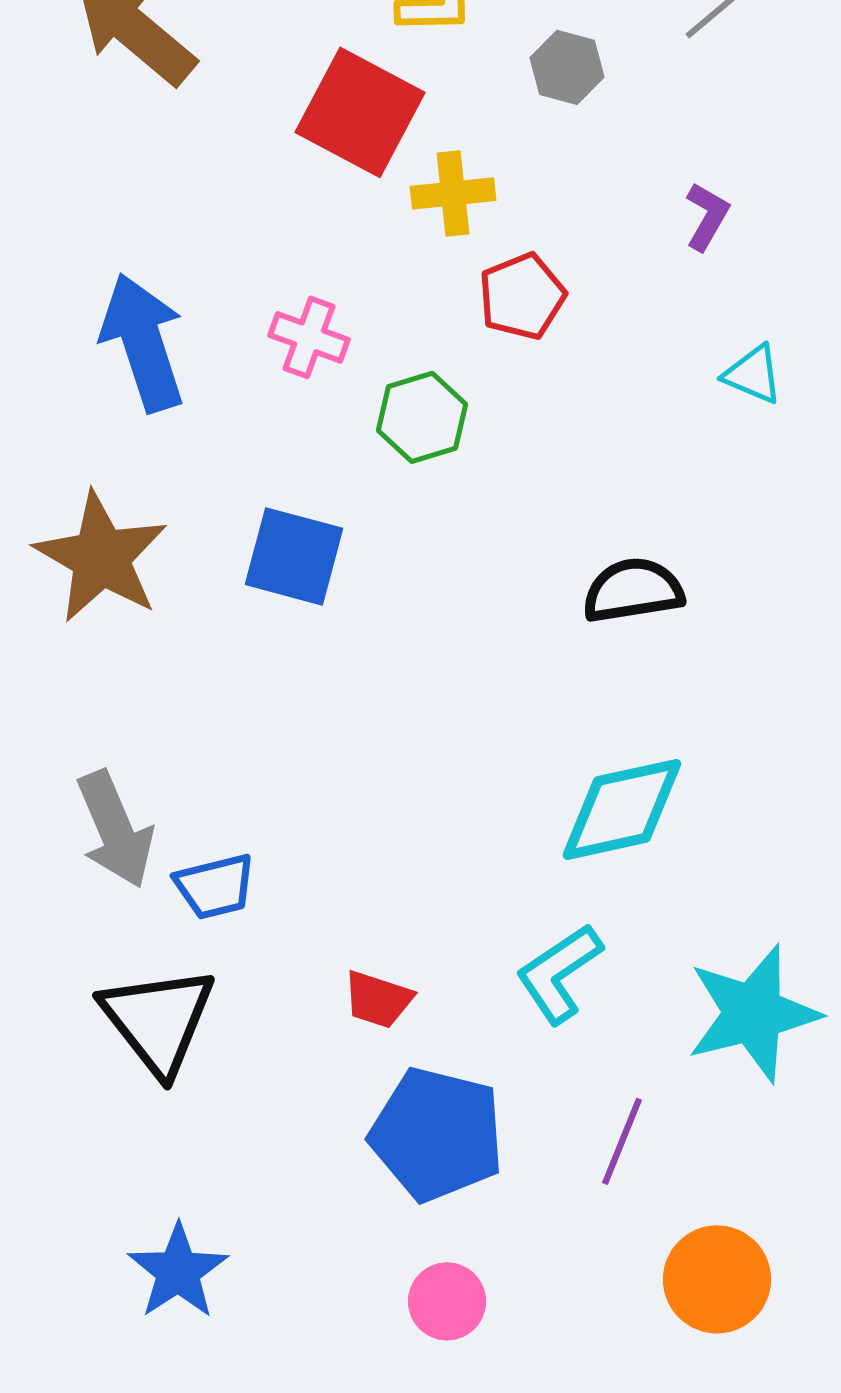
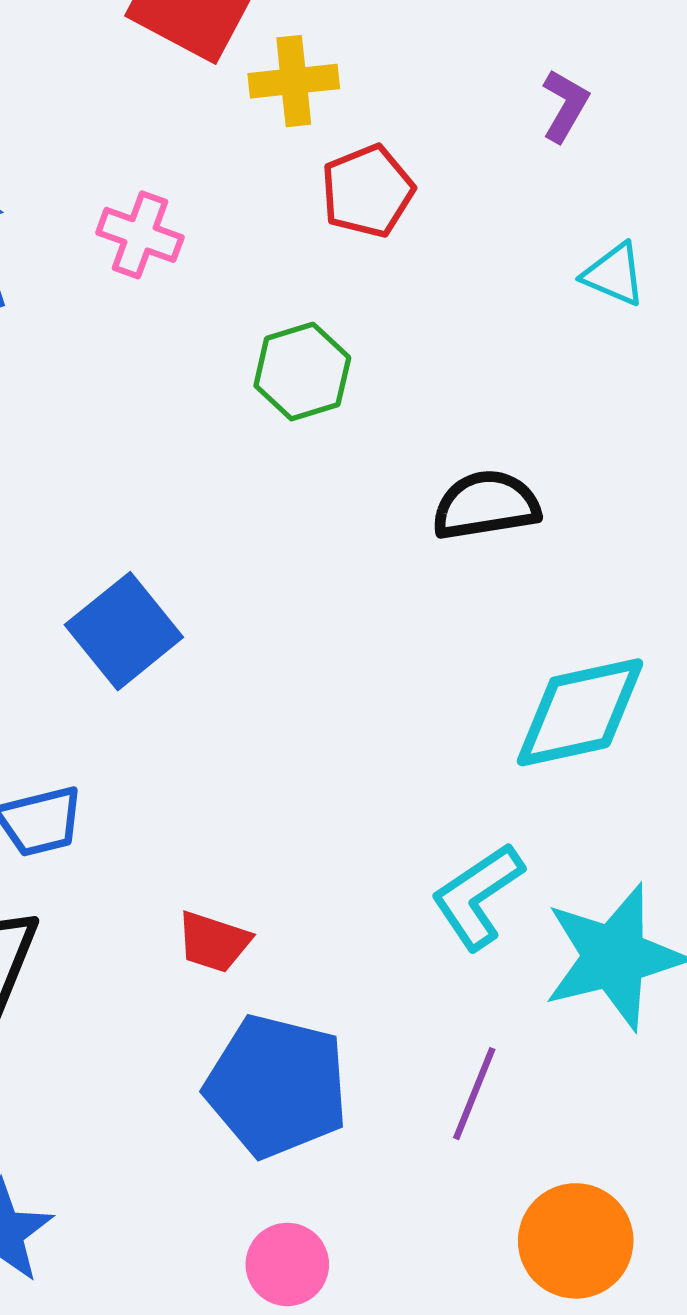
green hexagon: (422, 417) -> (302, 372), moved
blue square: (294, 556) -> (124, 631), moved, turned 36
cyan diamond: (622, 809) -> (580, 712), moved
cyan L-shape: (559, 973) -> (477, 896), moved

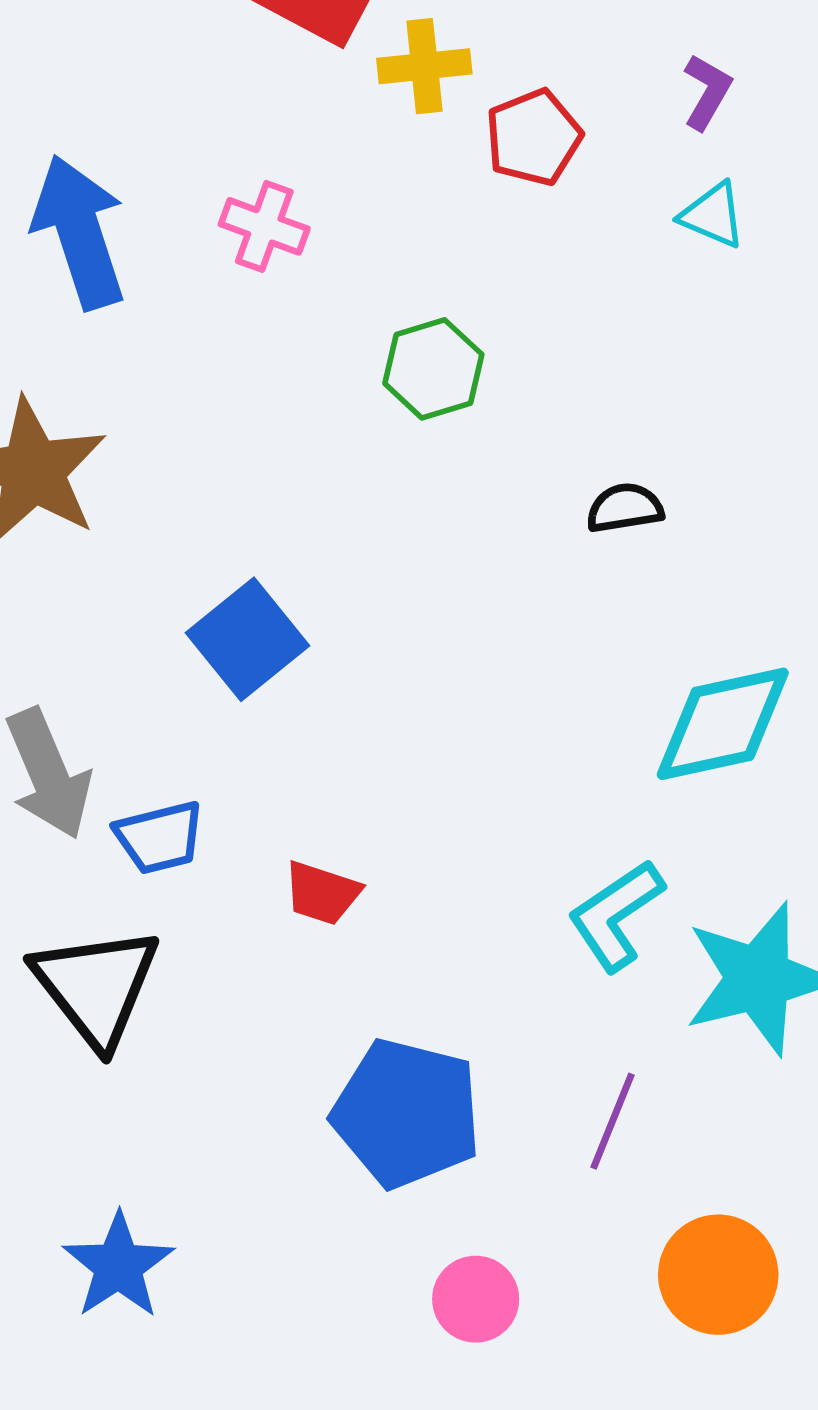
red pentagon: (367, 191) -> (534, 137), moved
cyan triangle: (614, 274) -> (713, 215), moved
black semicircle: (486, 505) -> (625, 508), size x0.7
red trapezoid: (214, 942) -> (322, 893), moved
pink circle: (287, 1264) -> (476, 1299), moved

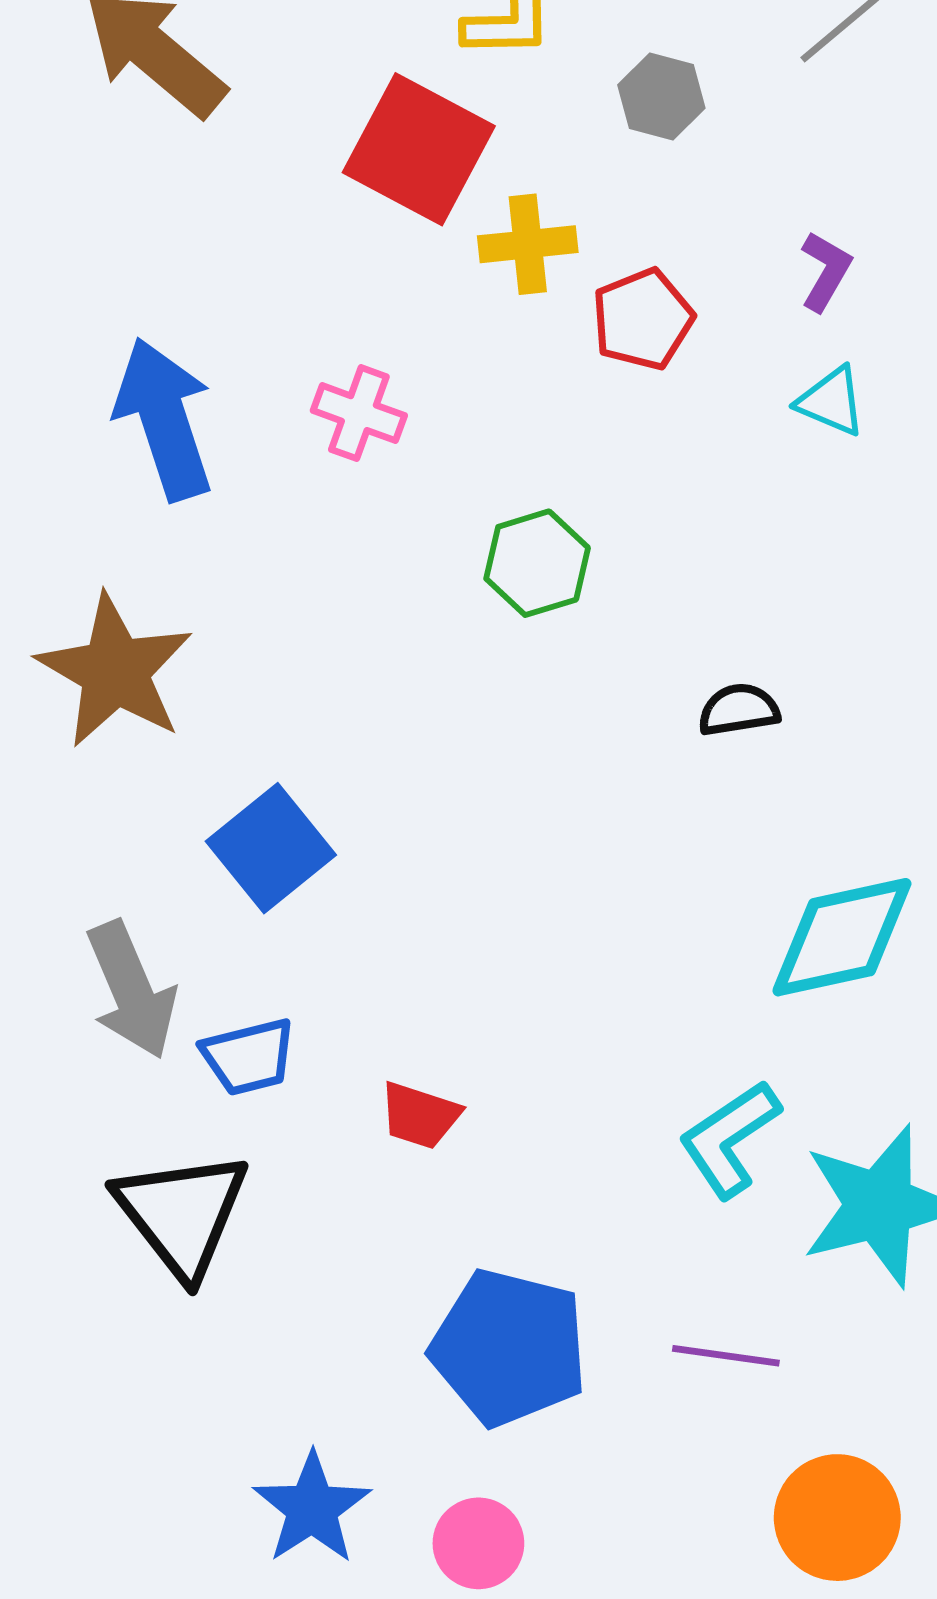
blue square: (248, 639) -> (271, 848), moved
purple line: (613, 1121) -> (726, 1356), turned 76
blue star: (118, 1266) -> (312, 1508), moved
pink circle: (476, 1299) -> (478, 1543), moved

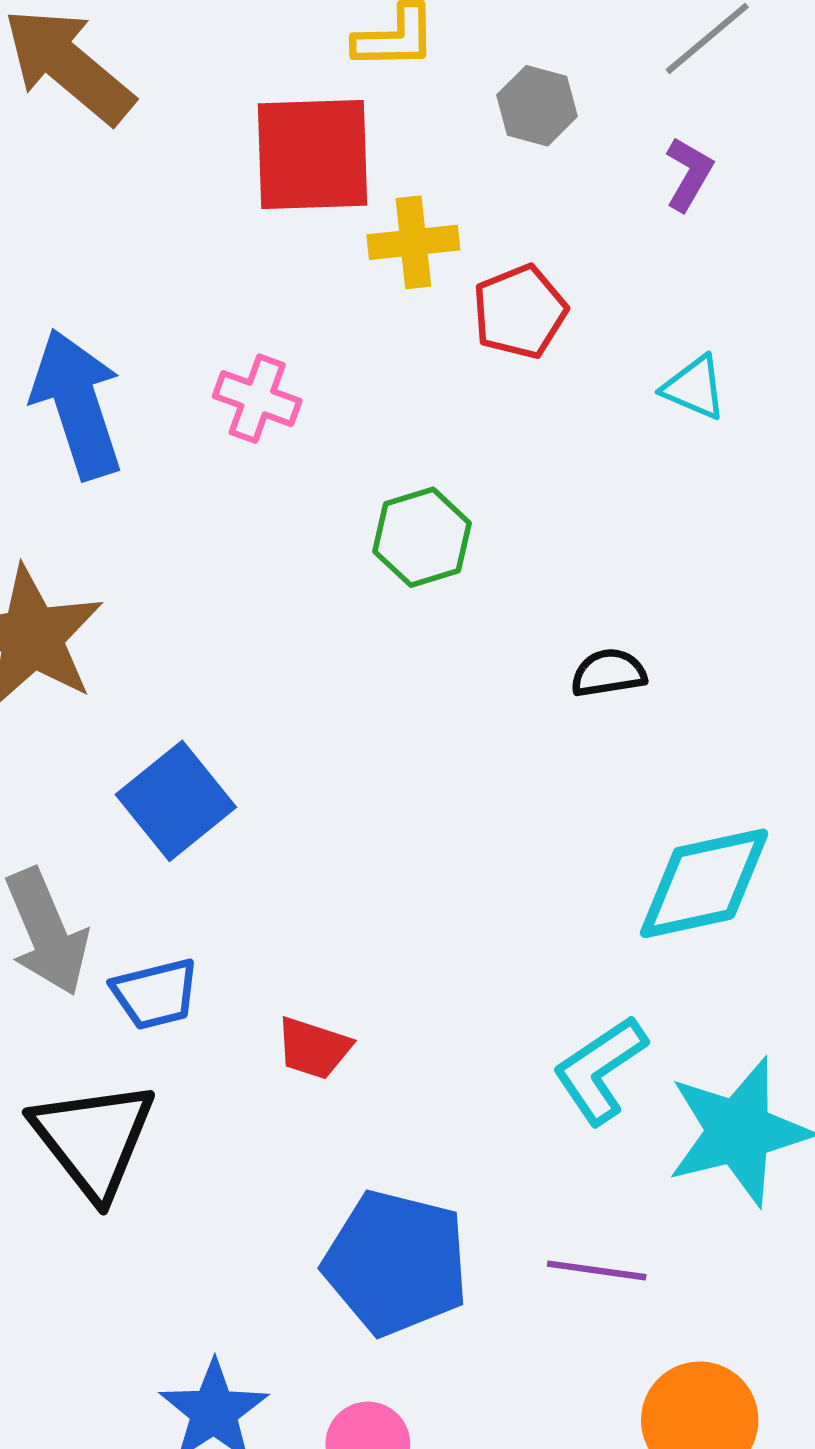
red square: (419, 149) -> (313, 154), turned -30
purple L-shape: (826, 271) -> (689, 174), moved

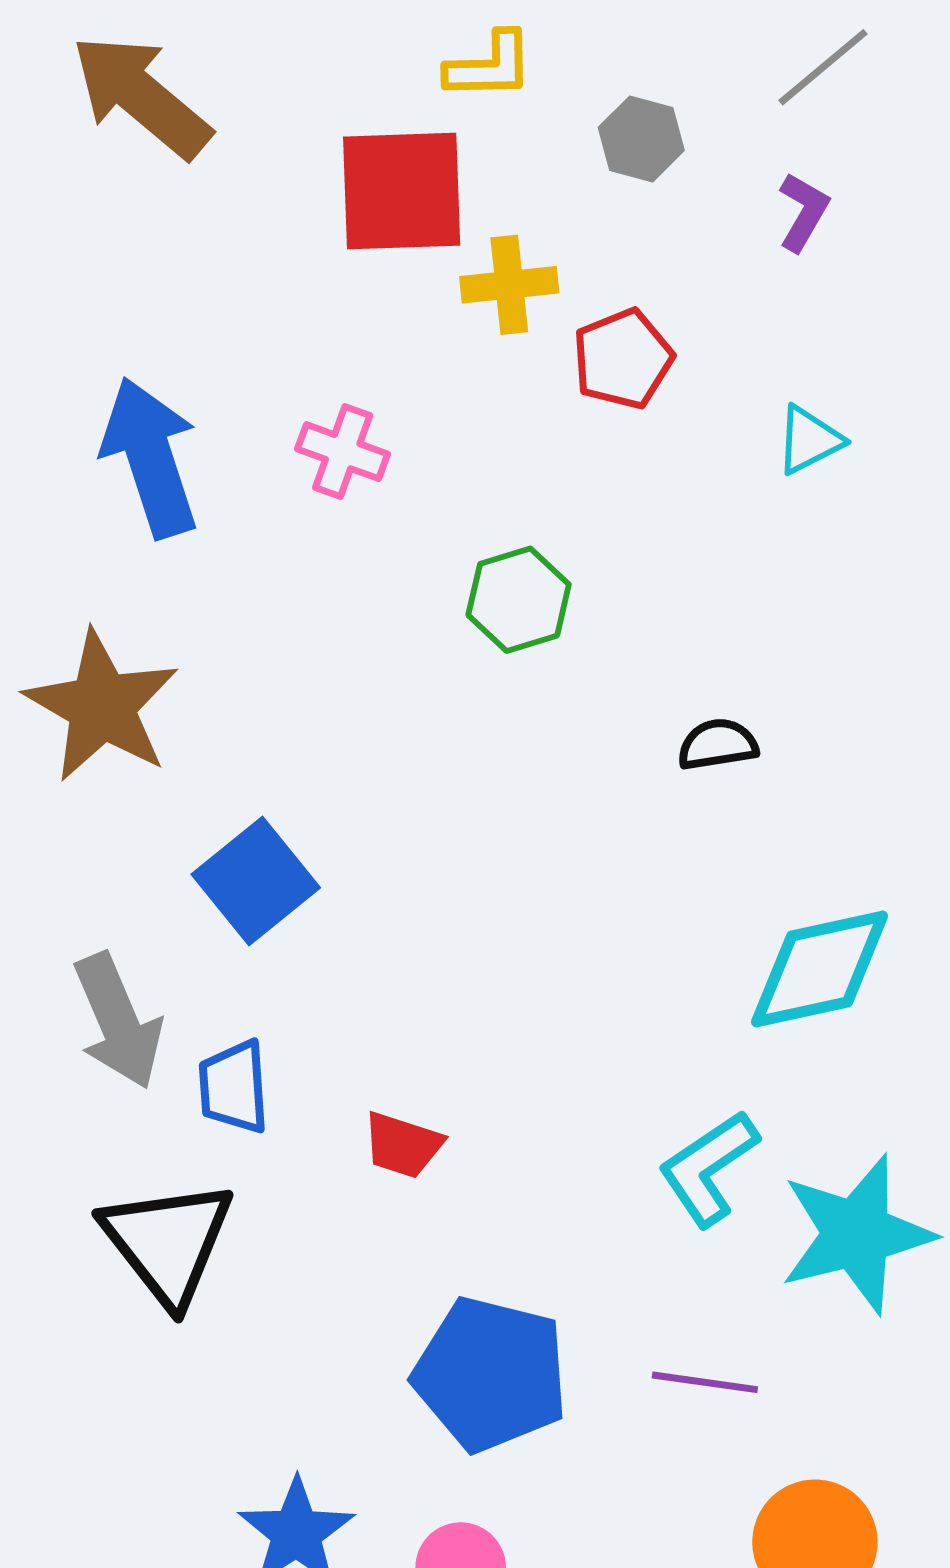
cyan triangle: (694, 388) -> (809, 440), turned -50
blue trapezoid: (155, 994) -> (234, 1087), turned 100

